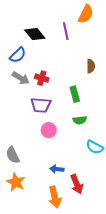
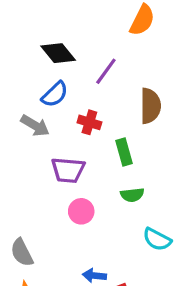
purple line: (66, 31) -> (106, 71), moved, turned 48
blue semicircle: (18, 55) -> (55, 94), moved
brown semicircle: (91, 66) -> (150, 106), size x1.5
red cross: (42, 78) -> (89, 122), moved

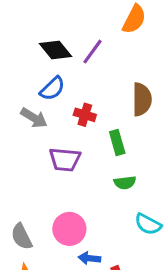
purple line: (106, 71) -> (93, 52), moved
pink circle: (81, 211) -> (69, 229), moved, size x1.4

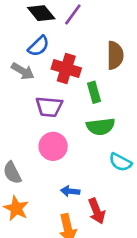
red cross: (85, 115) -> (66, 69), size x1.5
green semicircle: (125, 183) -> (101, 127), size x1.5
pink circle: (69, 229) -> (53, 146), moved

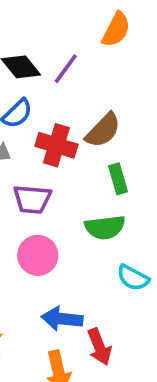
brown semicircle: (115, 55) -> (103, 130), moved, turned 44
green rectangle: (94, 92) -> (118, 179), moved
blue arrow: (70, 191) -> (62, 319), size x1.5

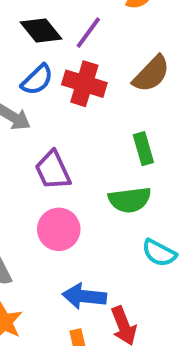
brown semicircle: (103, 130) -> (151, 74), moved
red cross: (56, 145) -> (84, 84), moved
purple trapezoid: (32, 199) -> (53, 170), turned 60

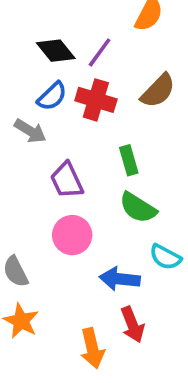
green rectangle: (143, 149) -> (129, 160), moved
green semicircle: (130, 200) -> (138, 208), turned 39
blue arrow: (84, 296) -> (120, 279), moved

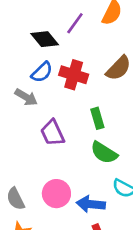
purple line: (100, 52) -> (75, 23), moved
pink circle: (72, 235) -> (56, 194), moved

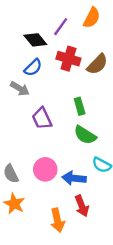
red cross: (74, 75) -> (68, 59), moved

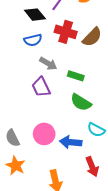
blue semicircle: (33, 68) -> (33, 40), turned 30
gray arrow: (20, 89) -> (48, 64), moved
green rectangle: (80, 106) -> (76, 76), turned -56
red arrow: (82, 206) -> (92, 167), moved

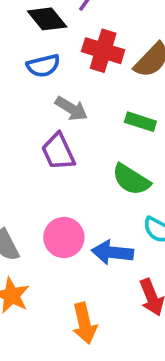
green rectangle: (76, 76) -> (140, 122), moved

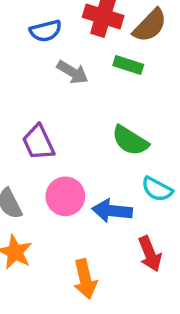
green rectangle: (140, 122) -> (128, 65), moved
purple trapezoid: (58, 152) -> (38, 142), moved

